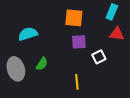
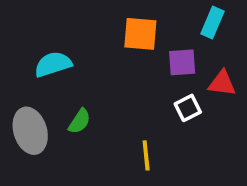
red triangle: (117, 34) -> (222, 83), moved
purple square: (79, 42) -> (182, 62), moved

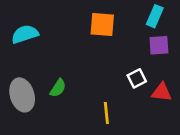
purple square: (182, 62) -> (159, 45), moved
cyan semicircle: (53, 64) -> (25, 34), moved
red triangle: (222, 83) -> (162, 92), moved

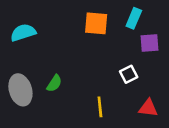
cyan rectangle: (155, 16) -> (134, 18), moved
red triangle: (162, 92) -> (148, 108), moved

